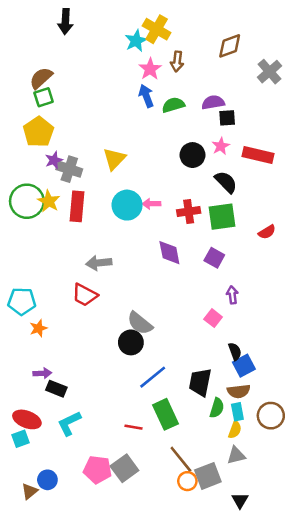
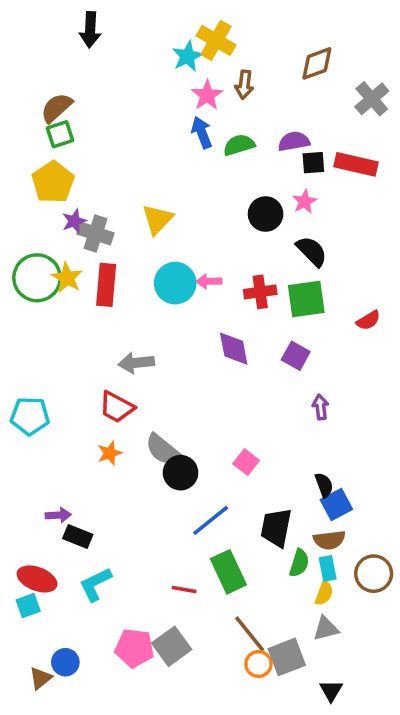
red rectangle: (258, 155) -> (356, 164), moved
pink square: (213, 318) -> (246, 462), moved
gray semicircle: (140, 323) -> (163, 450), moved
orange star: (38, 328) -> (110, 453), moved

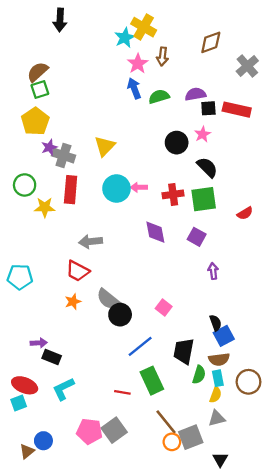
green circle: (37, 278) -> (25, 185), size x0.7
yellow star: (67, 278) -> (45, 207), moved, turned -30

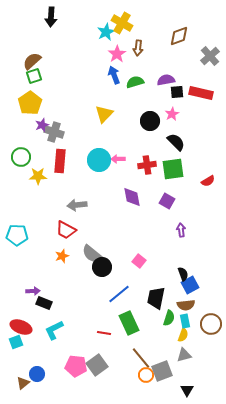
yellow triangle: (105, 146) -> (104, 114), moved

